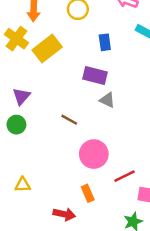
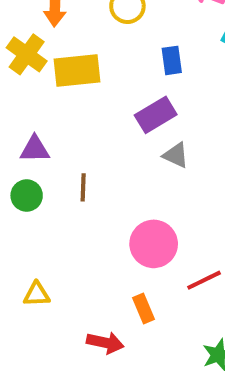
yellow rectangle: (47, 48) -> (77, 71), turned 32
purple rectangle: (95, 75) -> (156, 115), turned -45
purple triangle: (21, 96) -> (35, 149), turned 48
brown line: (69, 120) -> (83, 187), moved, turned 63

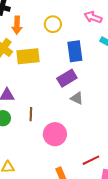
blue rectangle: (172, 60) -> (75, 51), size x1.5
pink circle: (154, 244) -> (55, 134), moved

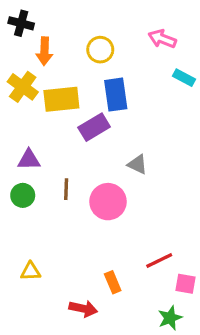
blue rectangle: (75, 51) -> (116, 95), moved
purple rectangle: (67, 78) -> (94, 127), moved
pink circle: (55, 134) -> (108, 202), moved

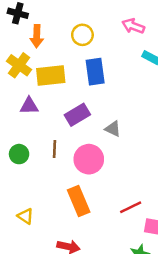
purple rectangle: (94, 127) -> (77, 115), moved
purple triangle: (29, 160) -> (29, 106), moved
yellow triangle: (30, 271) -> (25, 216), turned 36
orange rectangle: (113, 282) -> (79, 201), moved, size x1.6

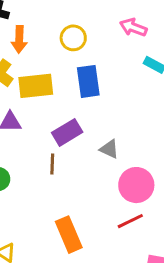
brown line: (55, 149) -> (52, 164), moved
pink circle: (89, 159) -> (136, 185), moved
red line: (131, 207) -> (130, 221), moved

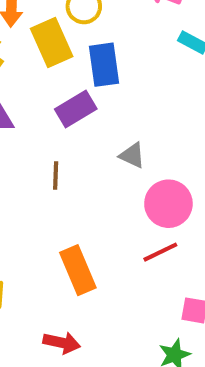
yellow rectangle: (36, 86) -> (52, 43), moved, turned 72
purple rectangle: (67, 132) -> (76, 109), moved

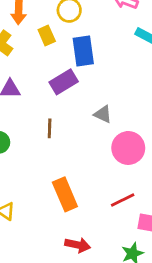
yellow rectangle: (52, 43) -> (47, 35), size x0.6
red line: (160, 252) -> (123, 200), moved
red arrow: (62, 343) -> (78, 245), moved

